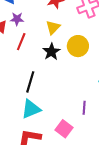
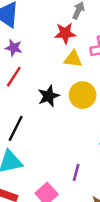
yellow triangle: (53, 27) -> (73, 59), moved, turned 42

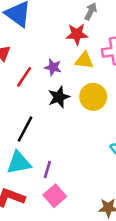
purple star: (14, 48) -> (53, 67), moved
purple line: (76, 172) -> (47, 170), moved

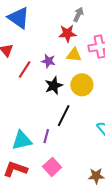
black line: (25, 129) -> (64, 116), moved
purple line: (47, 170) -> (46, 136), moved

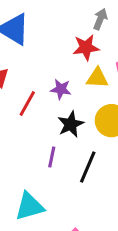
purple line: (46, 136) -> (52, 157), moved

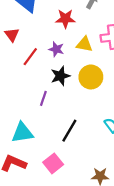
red star: (86, 47) -> (65, 19), moved
black line: (88, 167) -> (69, 131), moved

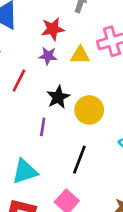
purple star: (56, 49) -> (48, 56), moved
yellow circle: (91, 77) -> (89, 110), moved

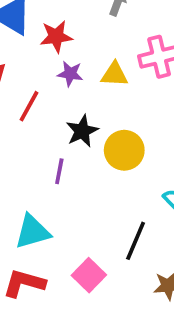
red star: (53, 29) -> (56, 37), moved
black line: (79, 160) -> (136, 241), moved

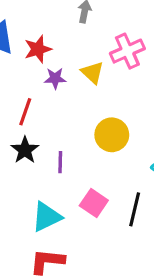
yellow triangle: (114, 74) -> (92, 72), turned 50
black star: (82, 131) -> (25, 150), moved
pink square: (89, 275) -> (94, 203), moved

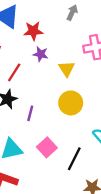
yellow triangle: (92, 72) -> (67, 69), moved

